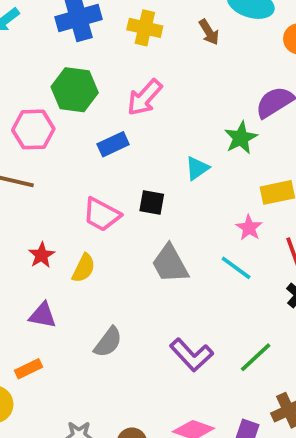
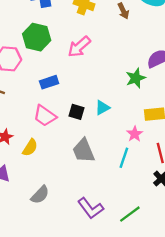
blue rectangle: (113, 144) -> (49, 82), moved
cyan triangle: (197, 168) -> (102, 108), moved
cyan line: (236, 268) -> (124, 158), turned 66

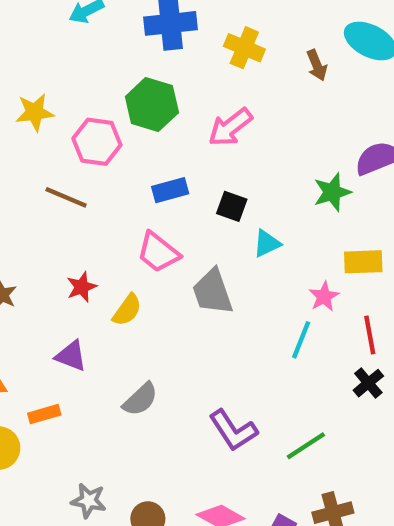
black square: (76, 112) -> (232, 206), moved
gray trapezoid: (84, 151) -> (213, 292), moved

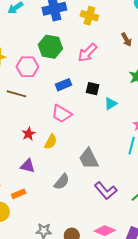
brown arrow: (317, 65) -> (126, 40), moved
gray trapezoid: (213, 292) -> (89, 159), moved

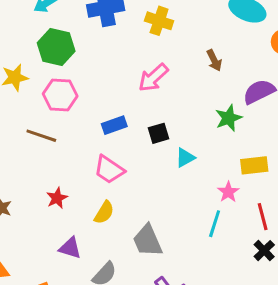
green hexagon: (50, 47) -> (56, 47), moved
black square: (93, 89) -> (159, 133), turned -32
yellow semicircle: (51, 142) -> (104, 213), moved
purple triangle: (28, 166) -> (70, 248), moved

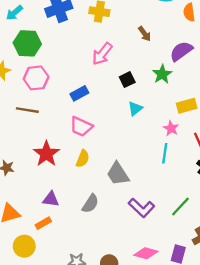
black square: (159, 133) -> (127, 80), moved
red star: (57, 198) -> (46, 154), size x1.6
purple triangle: (70, 248) -> (51, 199), moved

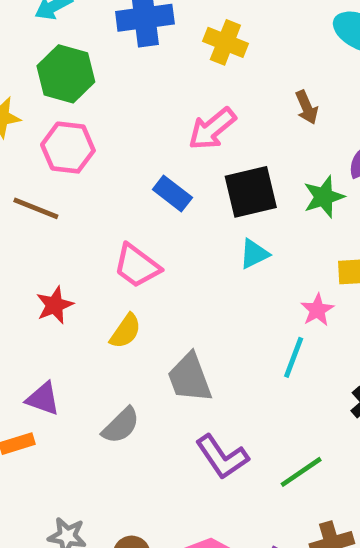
black square: (127, 80) -> (251, 192), size x1.6
blue rectangle: (79, 93) -> (172, 194), moved, turned 54
red star: (46, 154) -> (55, 305), size x0.7

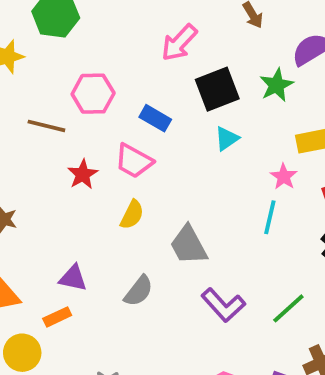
pink hexagon: (68, 148) -> (93, 94), moved
blue rectangle: (172, 194) -> (155, 118), moved
red star: (55, 305) -> (83, 174), moved

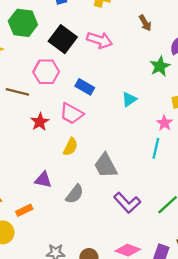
pink arrow: (179, 43) -> (100, 40), turned -115
black square: (217, 89) -> (63, 39), moved, turned -32
purple triangle: (73, 278) -> (43, 180), moved

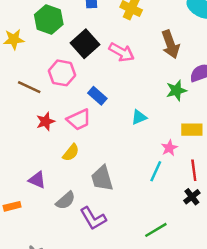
brown arrow: (145, 23) -> (170, 44), size x1.6
pink trapezoid: (72, 114) -> (79, 120), turned -65
purple L-shape: (127, 203) -> (93, 218), moved

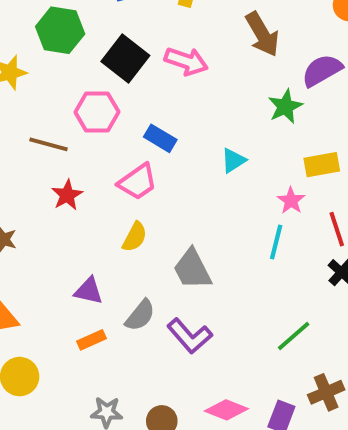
red star: (45, 121) -> (67, 195), moved
orange rectangle: (12, 206) -> (92, 340), moved

